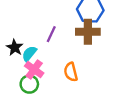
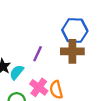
pink cross: (34, 70) -> (39, 87), moved

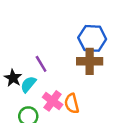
purple line: (38, 54) -> (41, 64), moved, turned -56

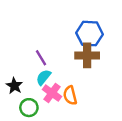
black star: (13, 78) -> (14, 86), moved
cyan semicircle: (28, 84) -> (43, 77), moved

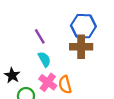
purple line: (41, 58) -> (40, 36), moved
cyan semicircle: (43, 77) -> (44, 59), moved, turned 112

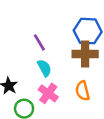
orange semicircle: (65, 85) -> (83, 91), moved

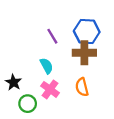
purple line: (39, 42) -> (52, 36), moved

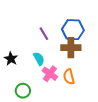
black star: (13, 82) -> (11, 59), moved
pink cross: (50, 89) -> (50, 74), moved

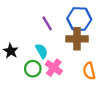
orange semicircle: (69, 77) -> (89, 71), moved
green circle: (23, 91) -> (33, 69), moved

